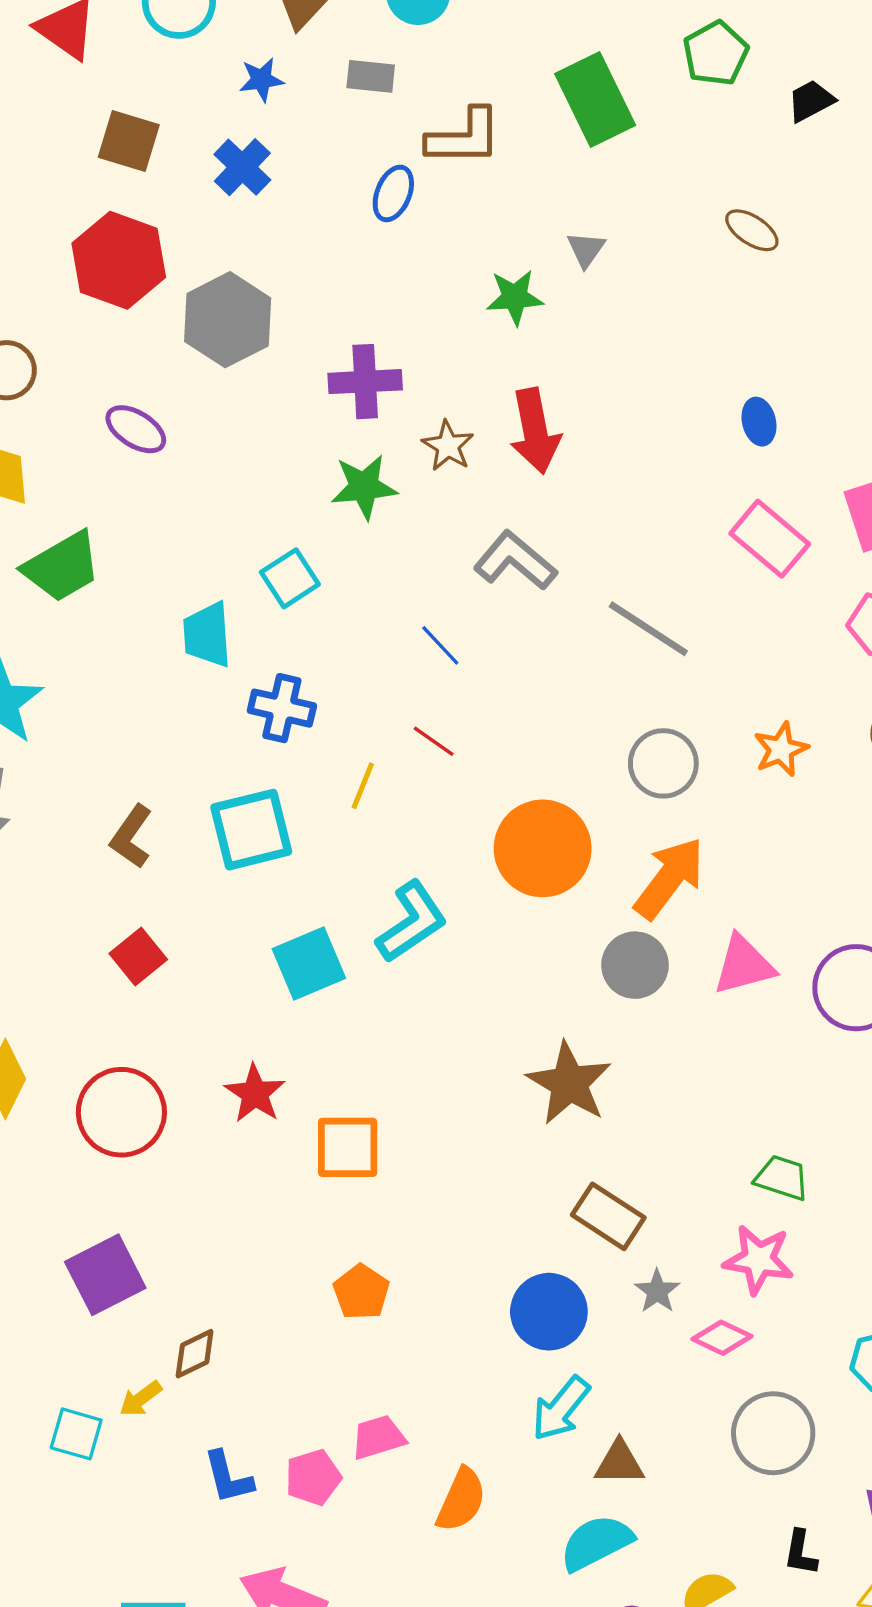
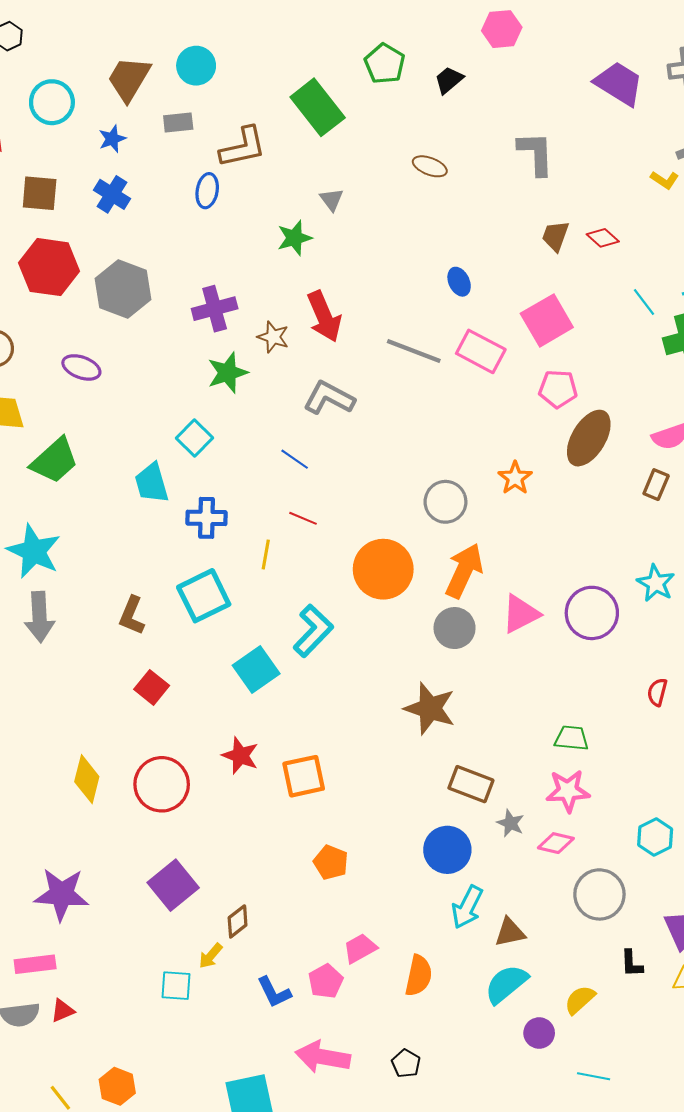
gray line: (648, 629) -> (414, 351), moved

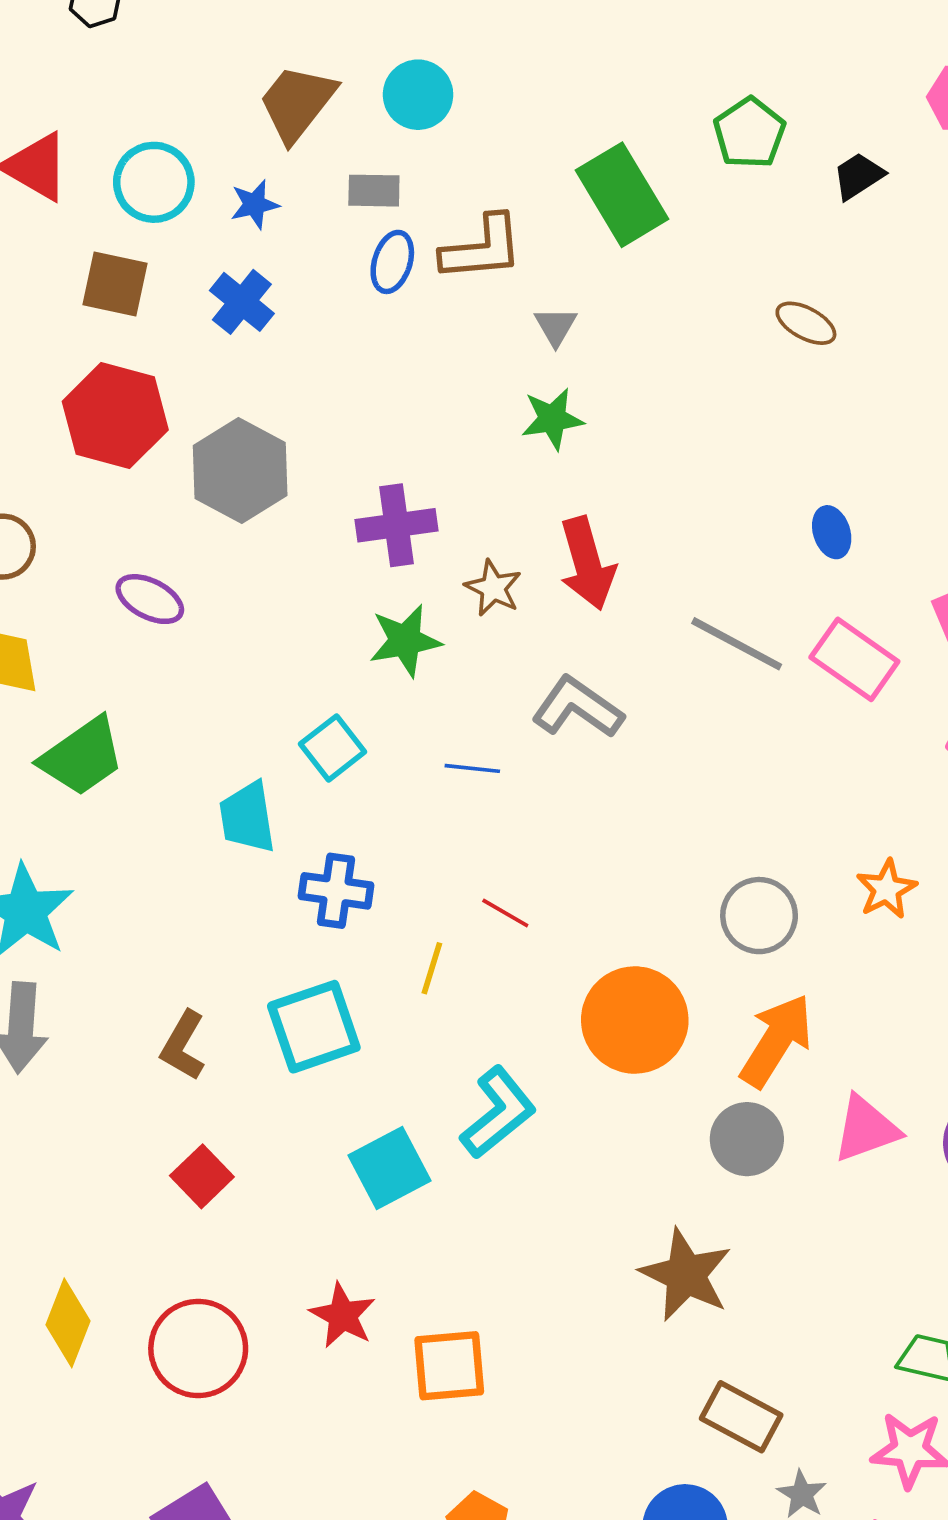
cyan circle: (52, 102) -> (154, 182), moved
blue ellipse: (207, 191) -> (392, 262), moved
gray triangle: (332, 200) -> (556, 326), moved
blue line: (295, 459) -> (472, 768), moved, turned -36

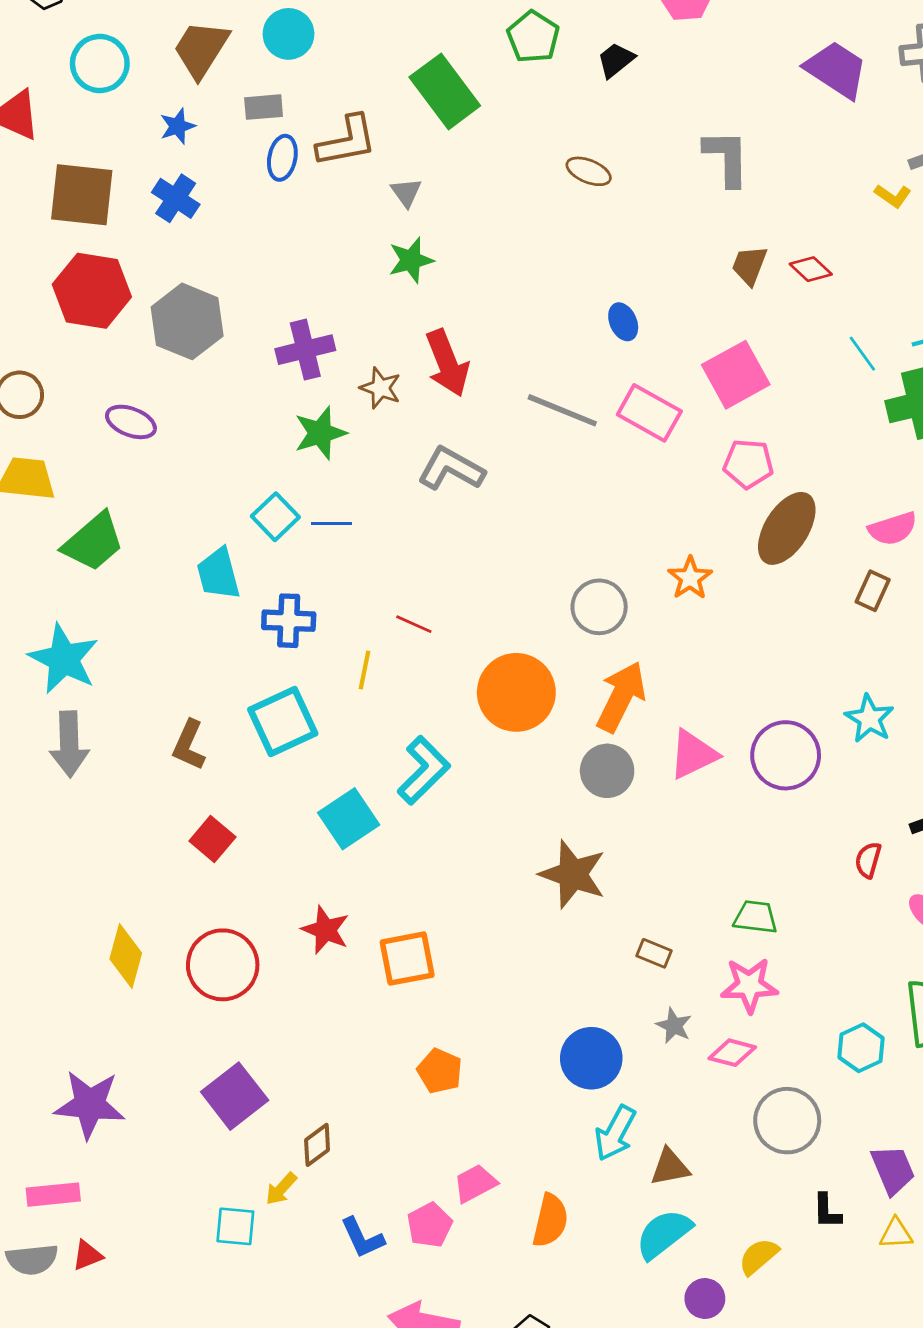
cyan circle: (154, 182) -> (100, 64), moved
brown square: (115, 284) -> (82, 195), size x1.4
blue line: (472, 768) -> (331, 524), moved
brown rectangle: (741, 1417) -> (654, 953), moved, size x0.6

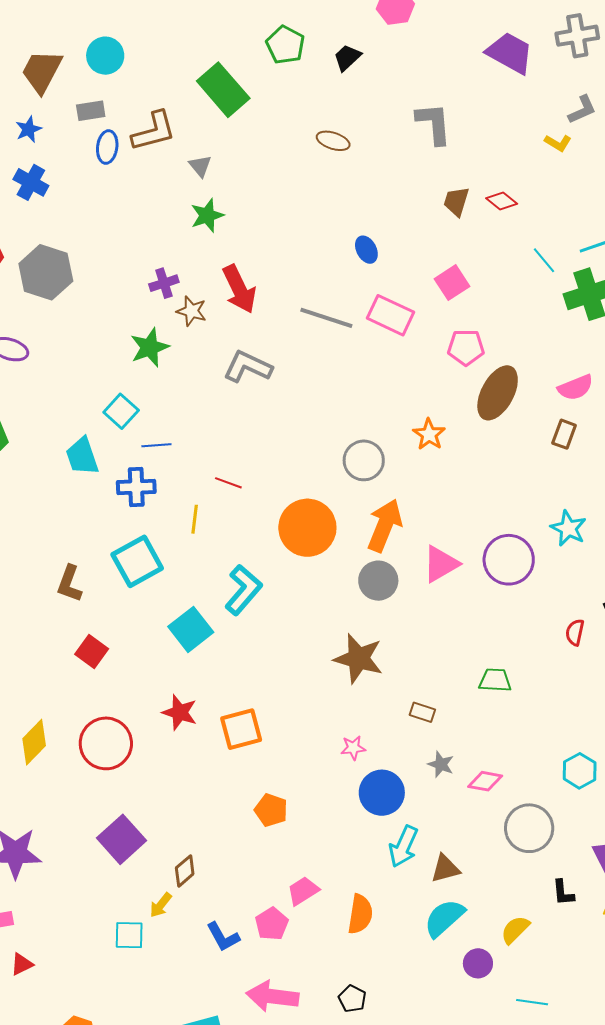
purple cross: (305, 350) -> (164, 283), moved, size x0.7
pink square: (736, 375) -> (452, 283), size x0.7
blue line: (331, 524) -> (156, 445), moved
yellow diamond: (126, 956) -> (34, 742), turned 33
pink star: (749, 985) -> (353, 748), moved, size x0.6

